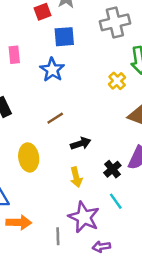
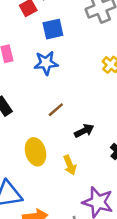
blue star: (52, 70) -> (46, 63), turned -30
yellow arrow: (76, 177) -> (70, 165), moved

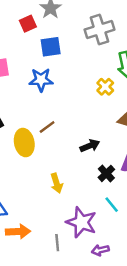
black arrow: (84, 131) -> (90, 146), moved
yellow ellipse: (36, 152) -> (24, 143), moved

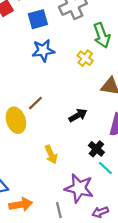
blue square: (51, 47) -> (38, 19), moved
blue star: (41, 80) -> (43, 50), moved
black cross: (106, 173) -> (96, 149), moved

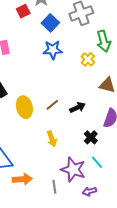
blue square: (38, 19) -> (50, 23), turned -36
brown line: (35, 103) -> (52, 105), moved
cyan line: (105, 168) -> (97, 162), moved

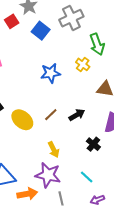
blue star: (53, 50) -> (50, 73), moved
yellow ellipse: (24, 107) -> (22, 120), turned -30
cyan line: (97, 162) -> (87, 177), moved
purple star: (73, 170) -> (48, 175), moved

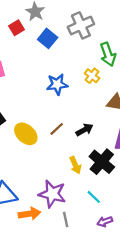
black cross: (93, 144) -> (102, 162), size x1.6
yellow arrow: (54, 150) -> (75, 165), moved

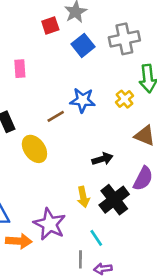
brown line: (57, 129) -> (56, 116), moved
gray line: (66, 219) -> (80, 259), moved

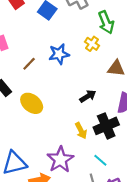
brown line: (56, 116) -> (29, 64), moved
black cross: (114, 200) -> (106, 126), turned 30
purple star: (50, 224) -> (60, 160), turned 30

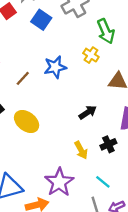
black cross: (106, 126) -> (108, 144), size x0.6

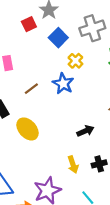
yellow cross: (91, 55) -> (75, 61), moved
blue star: (55, 67) -> (63, 84), turned 30

